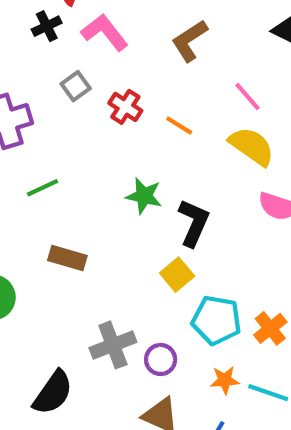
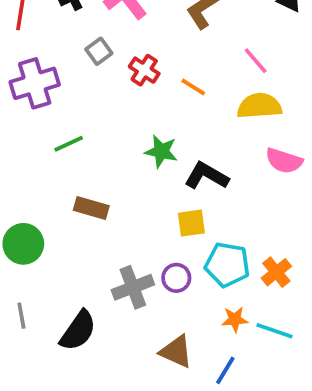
yellow semicircle: (252, 146) -> (259, 106), turned -39
black L-shape: (194, 223) -> (207, 176), turned -84
yellow square: (177, 275) -> (191, 223), turned 32
purple circle: (161, 359) -> (176, 278), moved

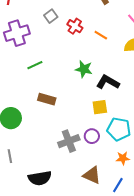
black semicircle: (78, 331) -> (40, 178), moved, turned 45

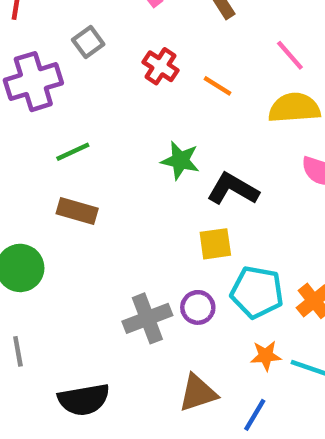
gray square: (51, 16) -> (88, 42), moved
brown rectangle: (47, 99) -> (77, 211), moved
brown triangle: (92, 175) -> (198, 393), turned -42

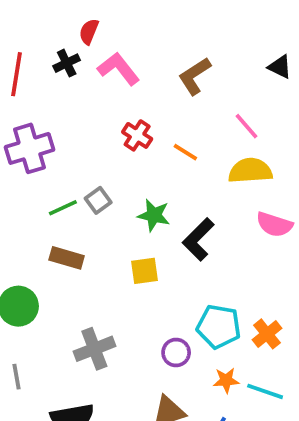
gray square: (88, 42) -> (98, 200), moved
black L-shape: (233, 189) -> (198, 239), turned -75
yellow square: (215, 244) -> (145, 271), moved
purple circle: (198, 307) -> (176, 352), moved
gray cross: (147, 318) -> (94, 349), moved

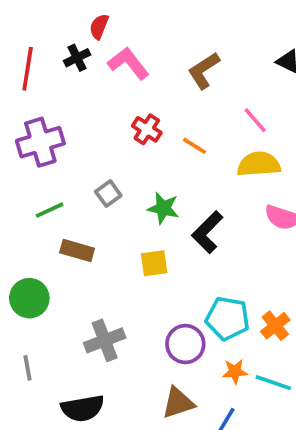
green line: (63, 208) -> (50, 210), moved
purple circle: (176, 352) -> (185, 344), size x1.4

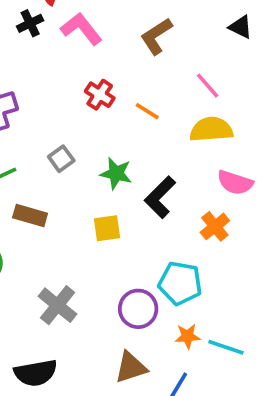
orange cross: (275, 326) -> (215, 226), moved
gray cross: (105, 340) -> (58, 305), turned -30

